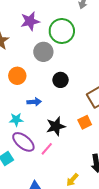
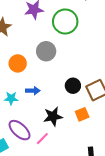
gray circle: (43, 52) -> (46, 51), moved
black circle: (60, 80) -> (73, 86), moved
cyan star: (16, 120) -> (11, 98), moved

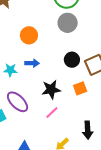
gray circle: (46, 51) -> (68, 23), moved
orange circle: (18, 63) -> (29, 35), moved
pink line: (42, 139) -> (52, 112), moved

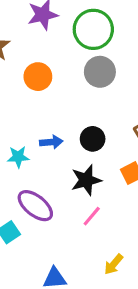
orange circle: (29, 35) -> (38, 77), moved
black circle: (72, 60) -> (93, 139), moved

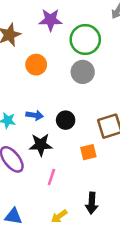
black star: (86, 180) -> (41, 145), moved
pink line: (92, 216) -> (51, 177), turned -35

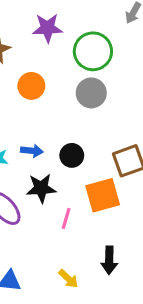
orange square: (88, 152) -> (103, 195), size x1.6
pink line: (51, 177) -> (66, 218), moved
yellow arrow: (59, 216) -> (68, 279), turned -98

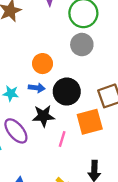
orange circle: (31, 86) -> (42, 64), moved
black circle: (72, 155) -> (67, 92), size x1.5

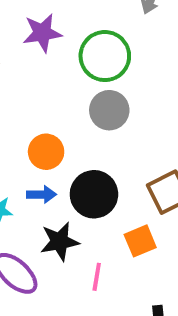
orange square: (90, 122) -> (140, 241), size x0.7

